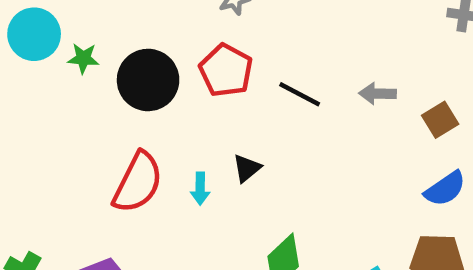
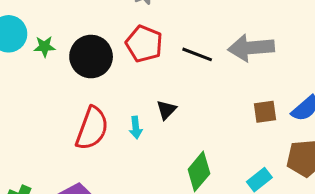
gray arrow: (378, 94) -> (251, 48), size x1.8
brown square: (440, 120) -> (265, 112), moved, turned 30

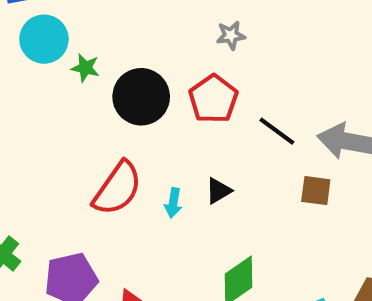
brown square: (265, 112) -> (316, 191), moved

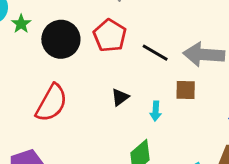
green star: (85, 68) -> (21, 24), turned 30
cyan arrow: (173, 203) -> (156, 111), moved

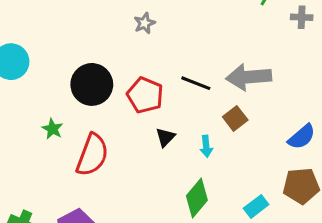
green star: (21, 24) -> (53, 129), moved
red pentagon: (110, 36) -> (145, 95), moved
brown square: (186, 90) -> (235, 118), turned -30

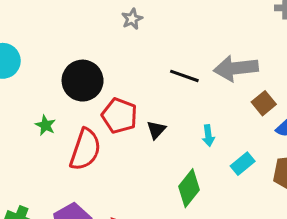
red pentagon: (145, 95) -> (119, 116), moved
brown square: (235, 118) -> (264, 103), moved
cyan arrow: (206, 146) -> (208, 136), moved
cyan rectangle: (256, 206) -> (243, 164), moved

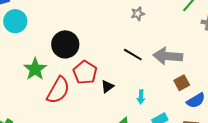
gray star: (132, 19) -> (138, 14), moved
green star: (46, 125) -> (35, 69), size x1.6

